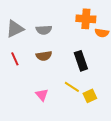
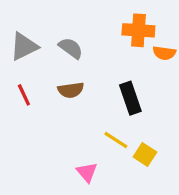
gray semicircle: (44, 30) -> (71, 48), turned -140
pink triangle: (42, 95) -> (87, 172), moved
yellow square: (90, 96) -> (145, 155), turned -32

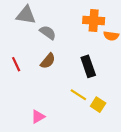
gray triangle: (24, 46) -> (26, 15), moved, turned 35
brown semicircle: (71, 90) -> (48, 61), turned -42
pink triangle: (87, 172) -> (38, 117), moved, turned 40

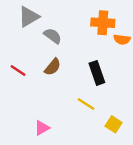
gray triangle: (26, 15) -> (29, 17), turned -40
red line: (16, 64) -> (18, 71), turned -32
yellow square: (98, 105) -> (114, 124), moved

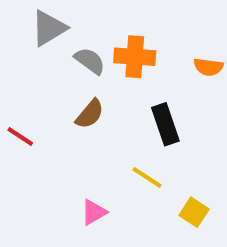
orange cross: (103, 23) -> (135, 57), moved
red line: (18, 71) -> (20, 137), moved
pink triangle: (42, 128) -> (94, 212), moved

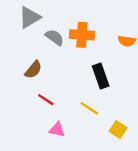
brown semicircle: (90, 114) -> (33, 70), moved
red line: (20, 137) -> (46, 100), moved
pink triangle: (94, 212) -> (57, 130), turned 42

